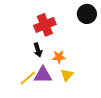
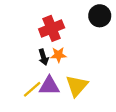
orange star: (59, 57) -> (58, 55), moved
yellow triangle: (67, 75) -> (77, 86), size x1.5

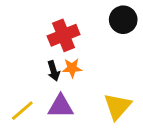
yellow triangle: (77, 86) -> (117, 106), moved
yellow line: (32, 89) -> (22, 111), moved

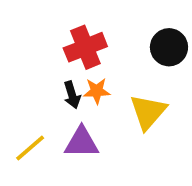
black circle: (123, 20) -> (169, 47), moved
yellow triangle: (117, 106) -> (148, 112), moved

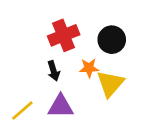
black circle: (169, 47) -> (112, 40), moved
orange star: (97, 91) -> (89, 68), moved

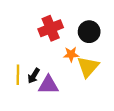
black arrow: (54, 71) -> (34, 76), moved, turned 49
yellow line: (22, 111) -> (18, 75), moved, turned -48

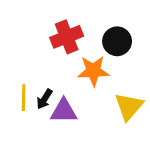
orange star: (71, 54) -> (93, 71), size x1.5
yellow triangle: (88, 67) -> (129, 106), moved

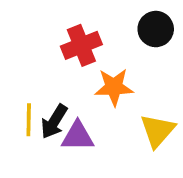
black circle: (117, 41) -> (156, 29), moved
black arrow: (44, 99) -> (54, 122), size x1.4

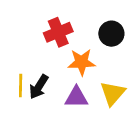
black circle: (156, 29) -> (111, 34), moved
purple triangle: (78, 136) -> (76, 97), moved

